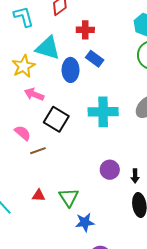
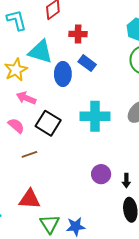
pink semicircle: (23, 133) -> (16, 126), moved
red triangle: (39, 195) -> (30, 199), size x1.6
green triangle: (69, 197) -> (50, 224), moved

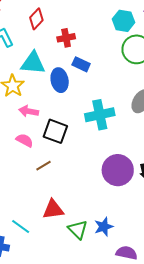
purple circle: (101, 174) -> (118, 170), size x1.6

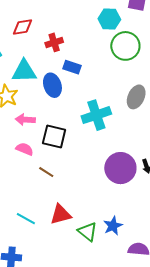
red diamond: (36, 19) -> (23, 27), turned 45
brown line: (44, 166) -> (46, 172), turned 70
cyan line: (21, 227) -> (26, 219), moved

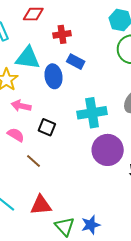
black square: (54, 137) -> (47, 127), size x0.7
purple circle: (120, 168) -> (108, 150), moved

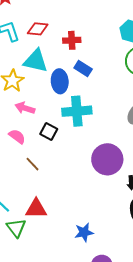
red diamond: (33, 14) -> (38, 29), moved
cyan cross: (92, 113) -> (77, 111), moved
green triangle: (65, 226) -> (16, 228), moved

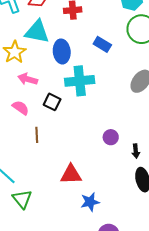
blue rectangle: (83, 69) -> (102, 44), moved
purple circle: (107, 159) -> (111, 137), moved, size x0.5
brown line: (32, 164) -> (37, 135), turned 42
red triangle: (36, 209) -> (71, 174), moved

